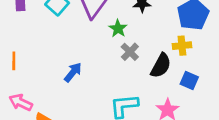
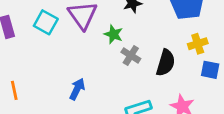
yellow cross: (182, 46) -> (198, 44), moved
blue square: (189, 81) -> (210, 70), moved

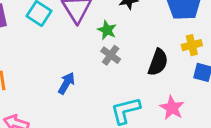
gray cross: (131, 55) -> (111, 55), moved

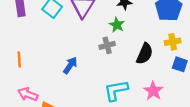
green star: (107, 30) -> (117, 25), moved
gray cross: (111, 55) -> (107, 45), turned 35

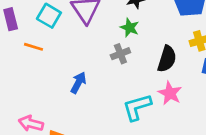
orange line: (19, 59) -> (34, 47), moved, turned -63
pink star: (153, 91) -> (170, 93), moved

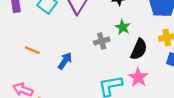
green star: (130, 28) -> (123, 27), moved
orange line: (34, 47) -> (32, 50), moved

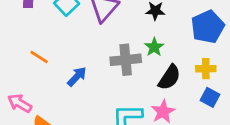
gray cross: (102, 41) -> (126, 60), size x1.5

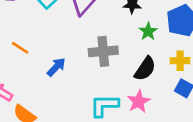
green star: (154, 47) -> (148, 31), moved

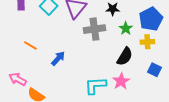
gray cross: (103, 51) -> (94, 29), moved
yellow cross: (180, 61) -> (147, 42), moved

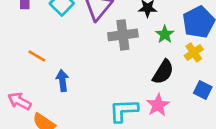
yellow cross: (147, 42) -> (194, 53), turned -32
blue arrow: (58, 58) -> (62, 81), moved, turned -49

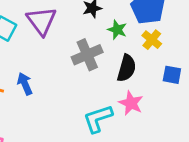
gray cross: (123, 35) -> (87, 55), moved
blue arrow: (62, 81) -> (25, 84), moved

